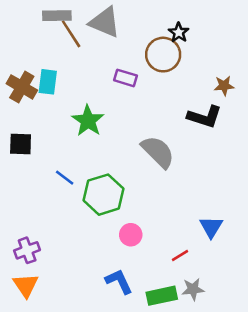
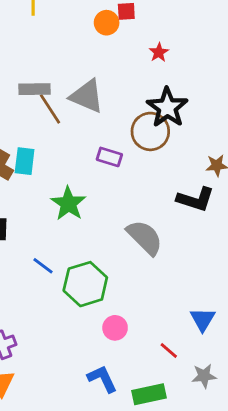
black star: (179, 33) -> (167, 107), size x1.8
red line: (180, 255) -> (169, 350), turned 72
gray star: (193, 289) -> (204, 376), moved

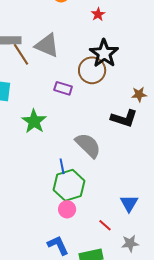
blue line: (43, 266) -> (62, 166), moved, turned 42
green hexagon: (85, 284) -> (69, 185), moved

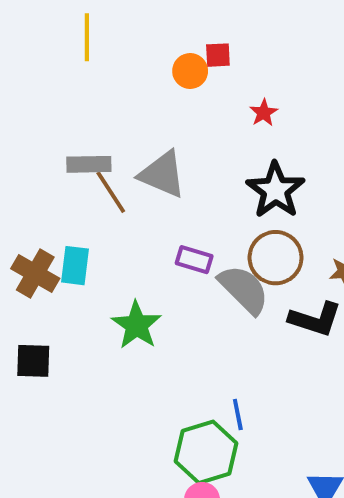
brown circle: (92, 70) -> (276, 258), moved
gray semicircle: (88, 145) -> (244, 289), moved
blue line: (62, 166) -> (238, 414), moved

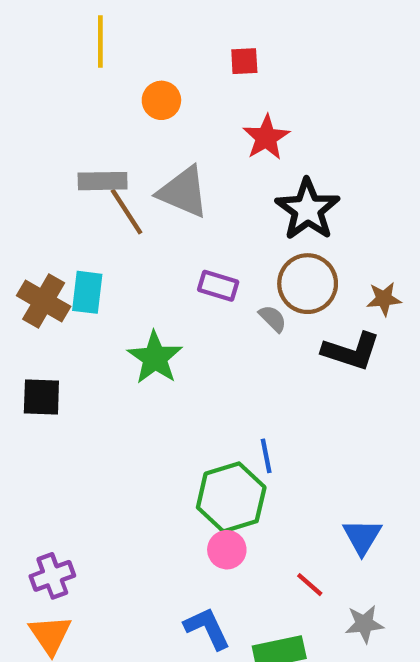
orange circle: (190, 71) -> (161, 100), moved
red star: (264, 113) -> (266, 137), moved, size x1.5
gray semicircle: (244, 289) -> (273, 318), size x0.5

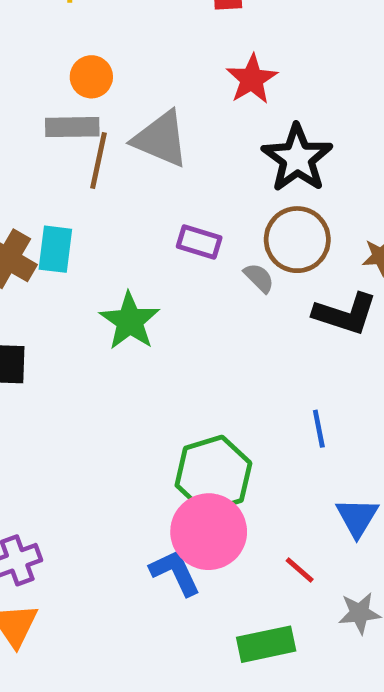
orange circle: (161, 100) -> (91, 77), moved
brown line: (127, 212) -> (99, 161), turned 45
blue line: (266, 456) -> (319, 429), moved
pink circle: (227, 550) -> (209, 532), size x1.8
blue L-shape: (207, 628) -> (175, 572), moved

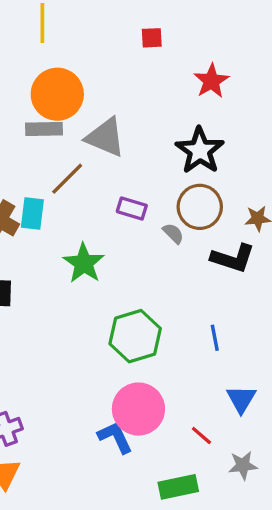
orange circle: (91, 77) -> (57, 94), size x1.8
red star: (252, 79) -> (211, 81), moved
brown line: (99, 161) -> (67, 179), moved, turned 33
green hexagon: (213, 474) -> (135, 336), moved

